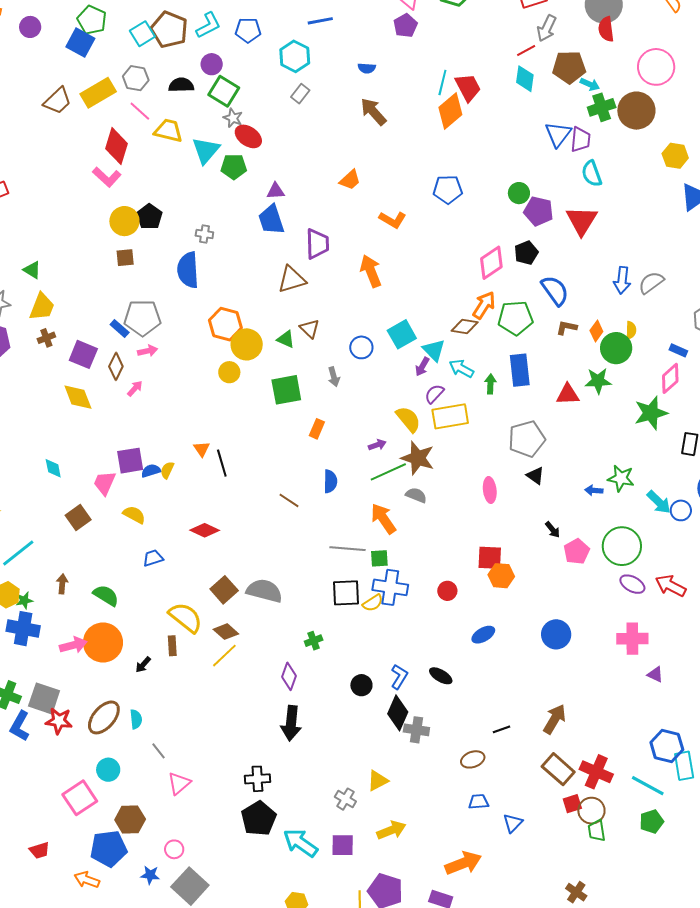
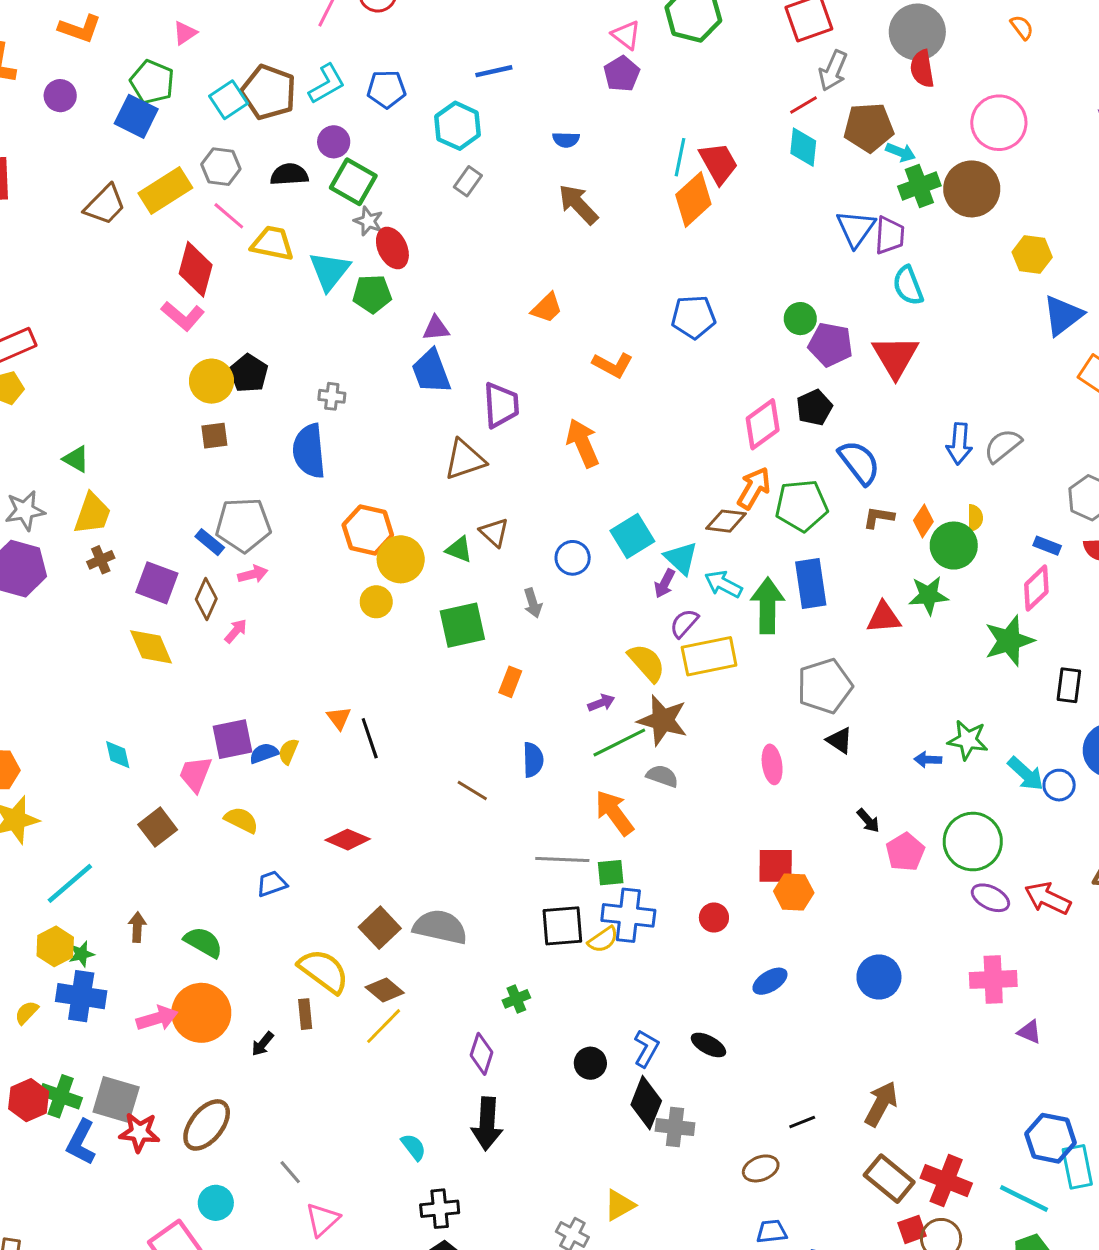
red ellipse: (248, 136) -> (392, 248), turned 32
green arrow: (490, 384) -> (768, 606), size x1.8
cyan semicircle: (136, 719) -> (414, 1147), moved, turned -30

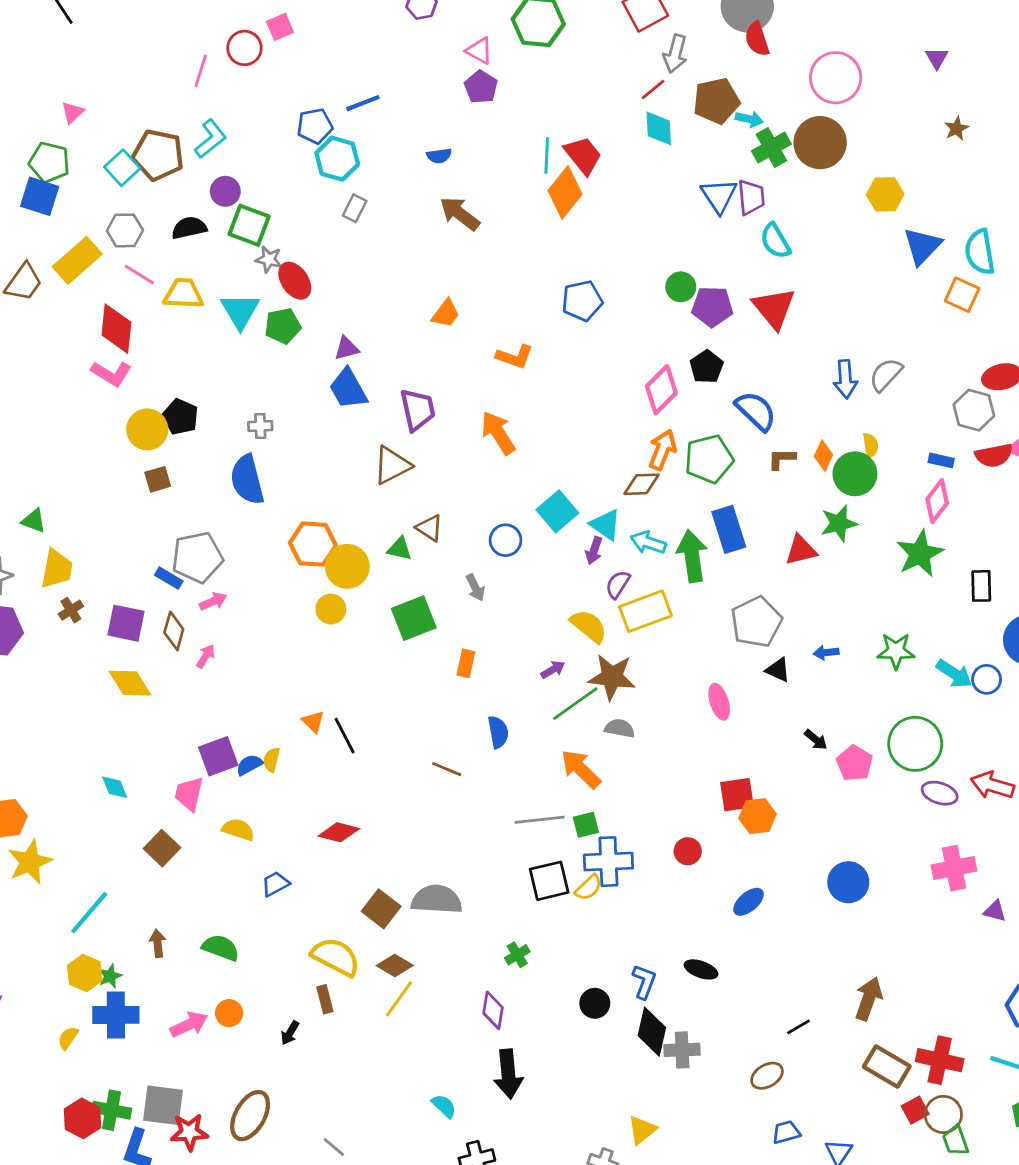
blue pentagon: (386, 89) -> (315, 126), moved
blue arrow: (928, 760) -> (826, 653), moved
orange circle: (201, 1013) -> (229, 1013), size x0.5

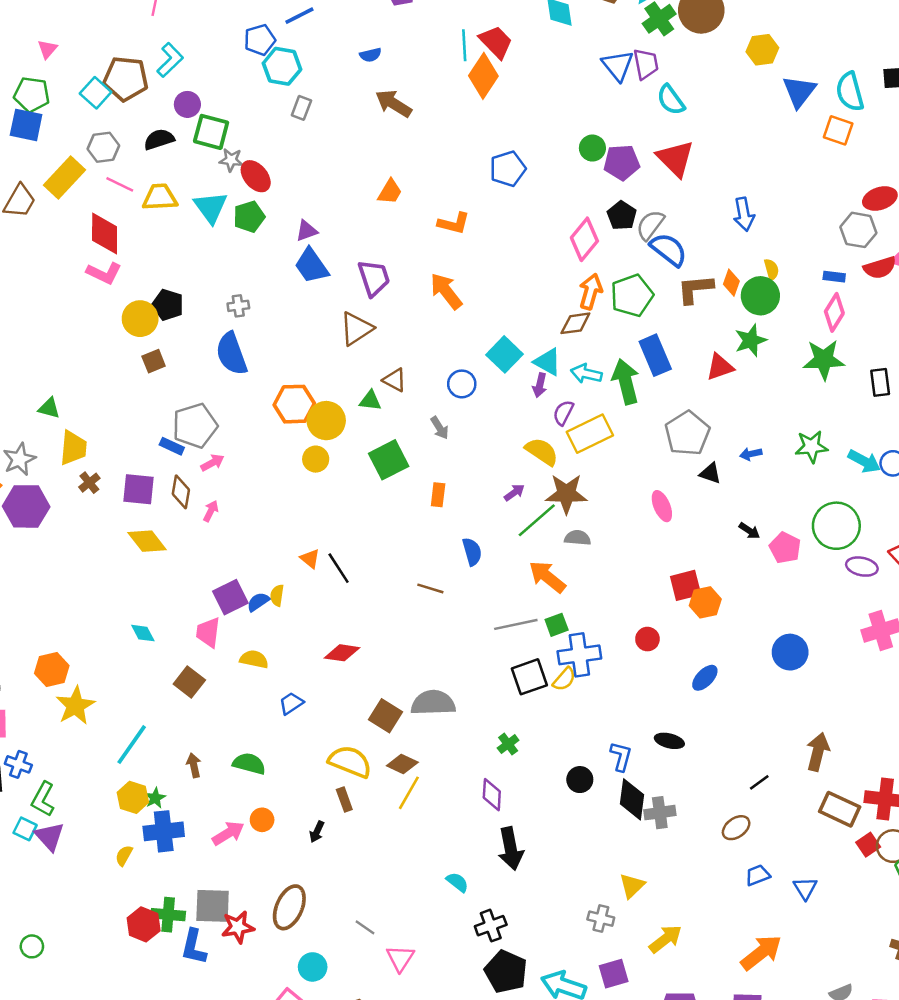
gray semicircle: (886, 375) -> (650, 225), moved
brown L-shape: (782, 459) -> (695, 289), size x1.5
green star: (920, 554) -> (824, 360), turned 30

